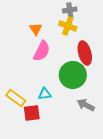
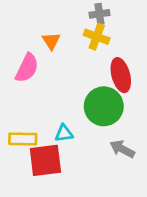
pink semicircle: (42, 51) -> (27, 68), moved
yellow rectangle: (16, 98) -> (23, 139), turned -36
red square: (32, 113) -> (45, 160), size x1.4

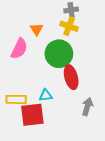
red ellipse: (121, 75) -> (71, 77), moved
green circle: (104, 106) -> (59, 54), moved
gray arrow: (122, 149) -> (87, 107), turned 78

